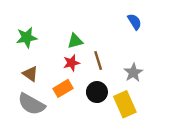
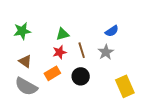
blue semicircle: (135, 22) -> (112, 31), moved, turned 88
gray star: (133, 73) -> (106, 52), moved
yellow rectangle: (125, 104) -> (125, 86), moved

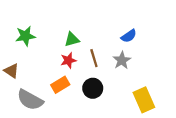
brown triangle: (25, 61) -> (11, 71), moved

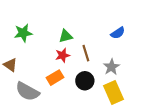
gray star: (122, 60) -> (111, 67), moved
yellow rectangle: (144, 100) -> (114, 92), moved

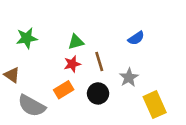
yellow rectangle: (114, 92) -> (155, 105), moved

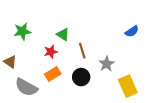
blue semicircle: (136, 38) -> (132, 31), moved
green triangle: (76, 42) -> (63, 34), turned 48
red star: (72, 64) -> (51, 52), moved

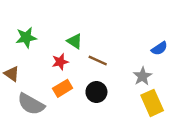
blue semicircle: (132, 31) -> (159, 48), moved
brown line: (82, 51) -> (98, 61), turned -49
gray star: (107, 64) -> (142, 76), moved

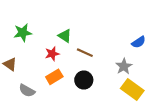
yellow rectangle: (152, 103) -> (132, 89), turned -30
gray semicircle: (31, 104) -> (27, 91), size x0.7

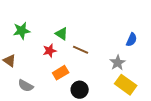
blue semicircle: (139, 42) -> (132, 40), turned -32
orange rectangle: (54, 77) -> (61, 73), moved
black circle: (84, 80) -> (80, 90), moved

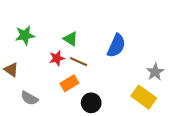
blue semicircle: (132, 40) -> (116, 46), moved, size x1.5
brown line: (81, 50) -> (79, 62), moved
gray star: (118, 63) -> (155, 72), moved

